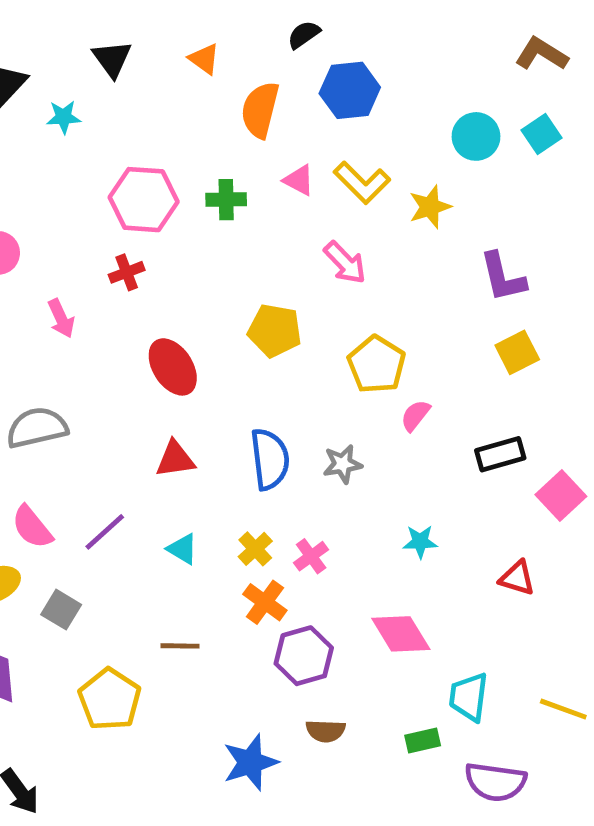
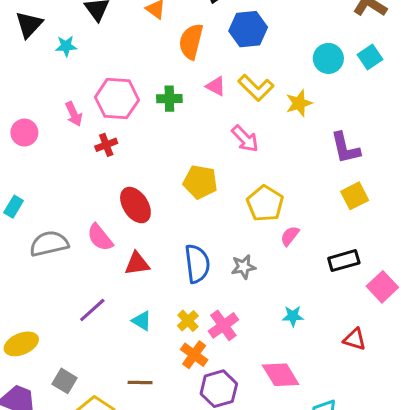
pink arrow: (61, 318) -> (74, 114), moved
pink semicircle: (32, 527) -> (100, 237), moved
pink cross: (311, 556) -> (223, 325), size x1.4
gray square: (61, 610) -> (64, 381), moved

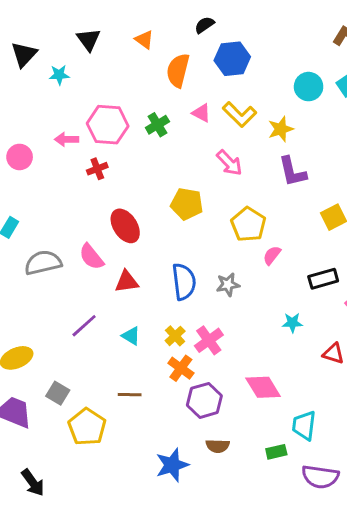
green cross: (169, 99) -> (157, 125), turned -30
pink arrow: (74, 114) -> (67, 139), turned 115
purple L-shape: (345, 148) -> (292, 172), moved
cyan star: (293, 316) -> (292, 323), moved

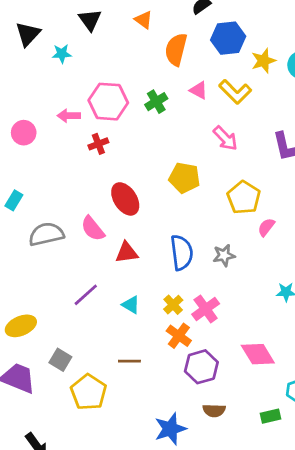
yellow star: (281, 129) -> (263, 61), moved

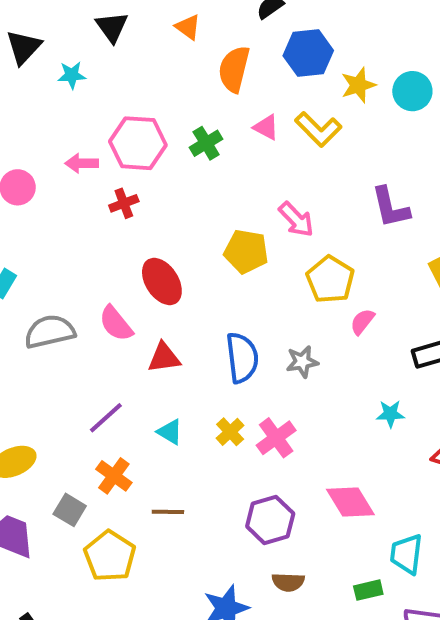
pink arrow: (225, 138) -> (296, 219), moved
orange cross: (179, 336) -> (114, 476), moved

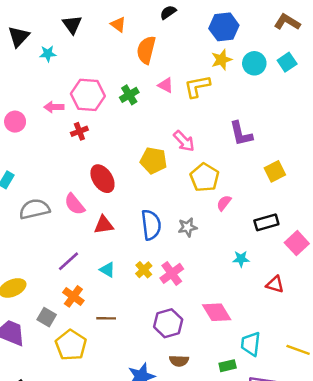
blue hexagon: (308, 53) -> (224, 27), moved
yellow L-shape: (318, 129) -> (197, 86), turned 124

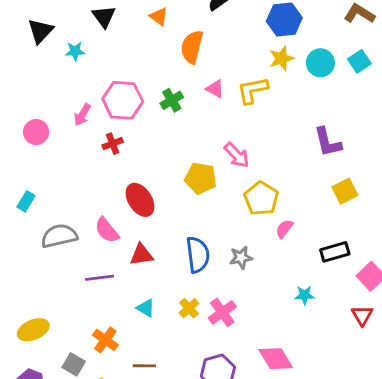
pink arrow: (54, 107) -> (82, 115), turned -60
purple L-shape: (241, 134) -> (328, 142), moved
purple line: (68, 261) -> (100, 278), moved, turned 35
red triangle: (275, 284) -> (362, 315), moved, turned 42

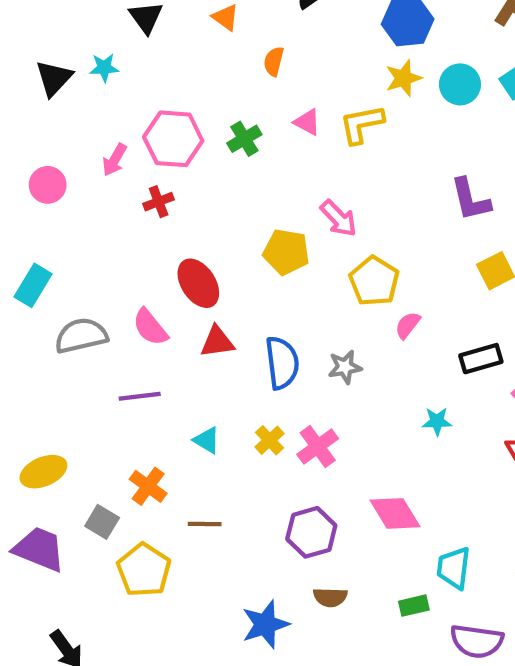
black triangle: (40, 31) -> (54, 78), moved
orange semicircle: (192, 47) -> (274, 61), size x0.6
cyan rectangle: (26, 201) -> (33, 285), size x1.4
red triangle: (141, 255) -> (217, 342), moved

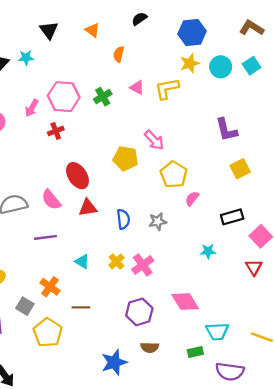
blue semicircle: (282, 363) -> (123, 219), size x0.7
cyan trapezoid: (454, 568) -> (217, 331), turned -100

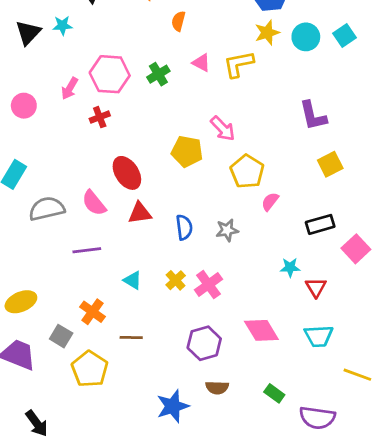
red triangle: (254, 267) -> (316, 287), moved
cyan trapezoid: (217, 331) -> (319, 336), moved
green rectangle: (195, 352) -> (274, 393), turned 49

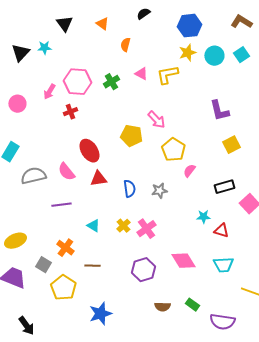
red triangle: (316, 287) -> (221, 231), turned -42
brown semicircle: (217, 388) -> (162, 307), moved
blue star: (173, 406) -> (100, 314), moved

